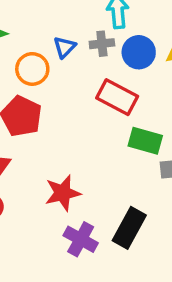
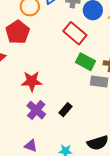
black rectangle: (129, 228) -> (65, 110), size x0.6

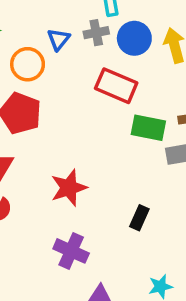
purple cross: (36, 110) -> (71, 251), moved

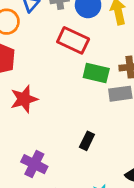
red star: (69, 188) -> (24, 99), moved

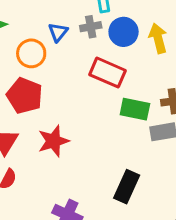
black rectangle: (87, 141) -> (127, 187), size x1.5

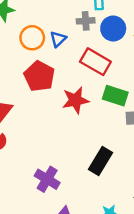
blue triangle: (58, 32) -> (58, 39), moved
red pentagon: (25, 96) -> (39, 76), moved
red star: (53, 141) -> (75, 100), moved

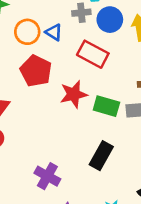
blue triangle: (58, 39) -> (54, 32), turned -42
green rectangle: (115, 96) -> (106, 106), moved

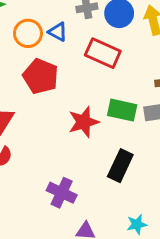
red star: (74, 94) -> (84, 122), moved

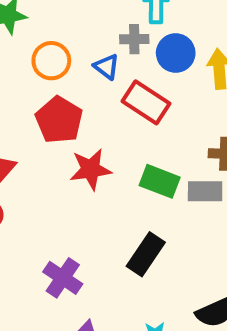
blue triangle: (58, 32) -> (107, 67), moved
red star: (84, 122) -> (91, 169), moved

